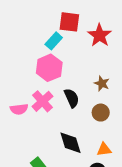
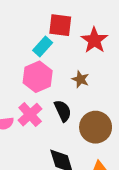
brown star: (102, 83) -> (80, 79), moved
brown circle: (101, 113) -> (96, 127), size x1.6

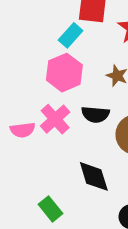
black semicircle: (63, 111) -> (95, 114), turned 120

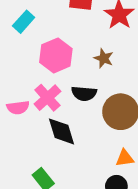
cyan rectangle: (71, 35) -> (24, 22), moved
black diamond: (94, 176) -> (62, 131), moved

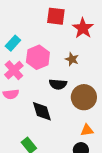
cyan rectangle: (24, 22) -> (13, 43), moved
pink cross: (47, 98) -> (14, 70), moved

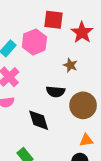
pink hexagon: (38, 57) -> (34, 42), moved

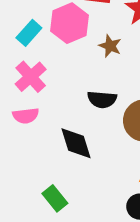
brown star: (70, 65) -> (110, 46), moved

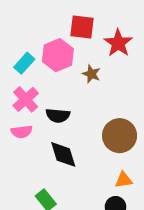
black semicircle: (102, 99) -> (58, 116), moved

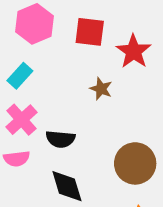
pink hexagon: (58, 55) -> (34, 24), moved

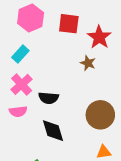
brown star: (101, 89) -> (88, 63), moved

